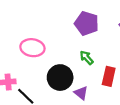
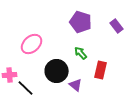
pink ellipse: (32, 48) -> (32, 44), turned -50

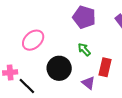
purple triangle: (76, 85) -> (88, 83), moved

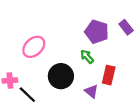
purple pentagon: (84, 17) -> (97, 32), moved

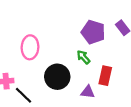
pink ellipse: (34, 47) -> (30, 47), turned -45
purple triangle: (91, 91) -> (88, 92), turned -32

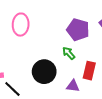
pink ellipse: (30, 47) -> (21, 25), moved

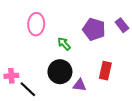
green arrow: (69, 53) -> (64, 44), moved
purple triangle: (73, 86) -> (80, 85), moved

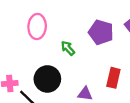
black circle: (60, 72) -> (47, 79), moved

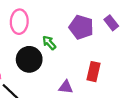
black circle: (47, 79) -> (29, 59), moved

